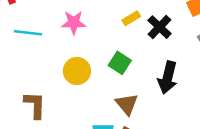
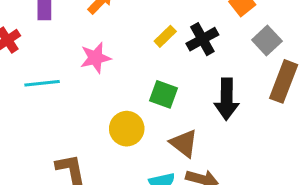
black cross: (159, 27) -> (202, 39), turned 30
yellow circle: (77, 71) -> (127, 129), moved

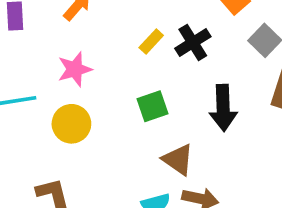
green square: (164, 94) -> (153, 106), turned -36
yellow circle: (127, 129) -> (71, 124), moved

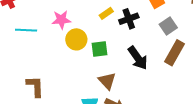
black arrow: (223, 108) -> (138, 58), turned -45
yellow circle: (71, 124) -> (76, 39), moved

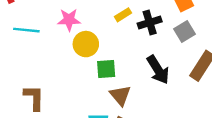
gray square: (168, 26) -> (185, 32), moved
green square: (99, 49) -> (106, 69), moved

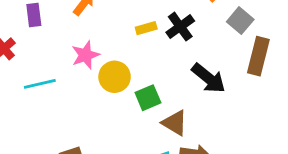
yellow rectangle: (123, 15) -> (146, 28), turned 35
gray square: (185, 32) -> (240, 21), moved

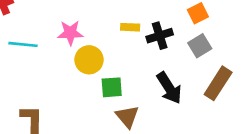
gray square: (240, 21) -> (200, 46), moved

